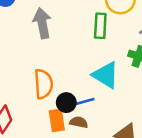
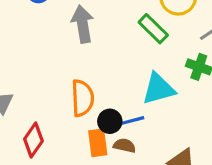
green rectangle: (100, 26) -> (153, 29), turned -50
cyan triangle: (106, 75) -> (158, 89), turned -48

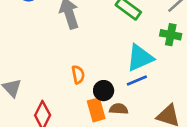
orange semicircle: (82, 98) -> (78, 75), size x0.6
blue line: (132, 121) -> (137, 81), moved

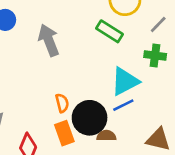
black circle: (104, 91) -> (90, 118), size x1.6
orange rectangle: (96, 110) -> (64, 133), moved

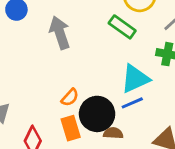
orange semicircle: (62, 103) -> (70, 97), turned 54

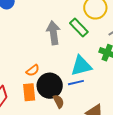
gray arrow: (60, 33) -> (53, 33), moved
brown semicircle: (113, 133) -> (59, 101), turned 48

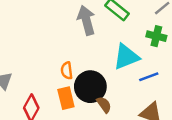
orange semicircle: (33, 70) -> (67, 70), turned 128
blue line: (76, 83) -> (149, 77), moved

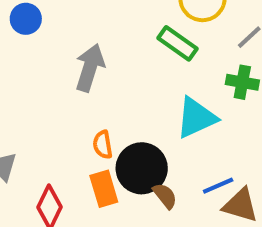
gray arrow: (86, 20) -> (90, 68), moved, turned 36
blue line: (149, 77) -> (218, 186), moved

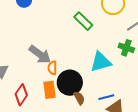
green rectangle: (177, 43) -> (83, 21), moved
gray arrow: (90, 68) -> (40, 54), moved, turned 100

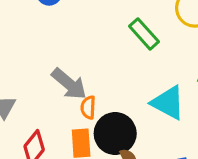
cyan triangle: (101, 62) -> (168, 103), turned 40

